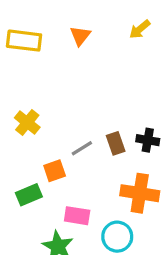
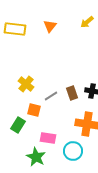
yellow cross: (27, 123) -> (26, 84), moved
orange square: (55, 171) -> (34, 110), turned 32
green rectangle: (29, 195) -> (18, 125), turned -35

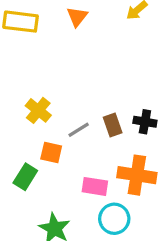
pink rectangle: (48, 138) -> (95, 186), moved

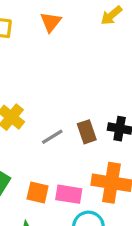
orange square: (51, 152) -> (38, 193), moved

